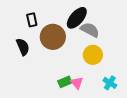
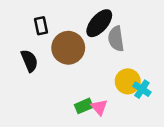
gray semicircle: (90, 30) -> (116, 39), turned -126
yellow circle: (93, 55) -> (128, 81), moved
cyan cross: (110, 83) -> (142, 89), moved

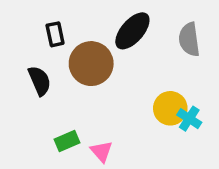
gray semicircle: (116, 39) -> (189, 39), moved
green rectangle: (84, 106) -> (67, 141), moved
pink triangle: (99, 107) -> (101, 151), moved

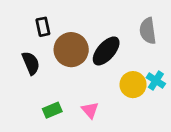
black ellipse: (132, 31) -> (106, 51), moved
cyan cross: (189, 119) -> (156, 81), moved
pink triangle: (101, 151) -> (90, 110), moved

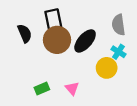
black rectangle: (43, 27) -> (54, 22), moved, size x1.6
black semicircle: (31, 63) -> (25, 33), moved
cyan cross: (156, 81) -> (118, 52), moved

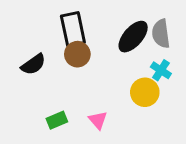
black semicircle: (25, 33) -> (33, 64), moved, turned 78
brown circle: (57, 40) -> (77, 54), size x0.7
black ellipse: (85, 41) -> (133, 37), moved

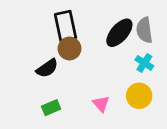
black semicircle: (33, 64) -> (47, 68), moved
yellow circle: (145, 92) -> (139, 96), moved
pink triangle: (98, 120) -> (101, 104), moved

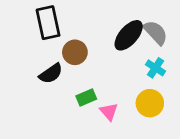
black rectangle: (66, 26) -> (48, 23), moved
gray semicircle: (144, 30) -> (155, 33), turned 145
green rectangle: (51, 108) -> (86, 98), moved

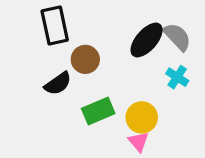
green rectangle: (86, 98) -> (98, 111), size x1.4
yellow circle: (150, 103) -> (142, 117), moved
pink triangle: (109, 112) -> (139, 142), moved

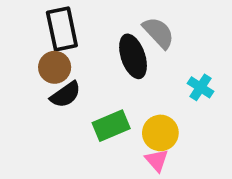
gray semicircle: (177, 37) -> (159, 33), moved
black ellipse: (147, 40) -> (133, 56), moved, turned -60
brown circle: (85, 59) -> (55, 67), moved

